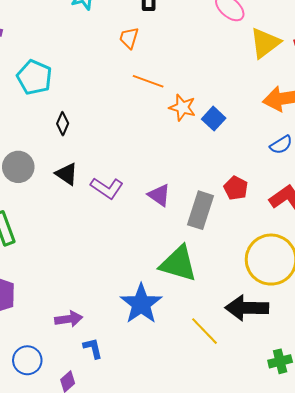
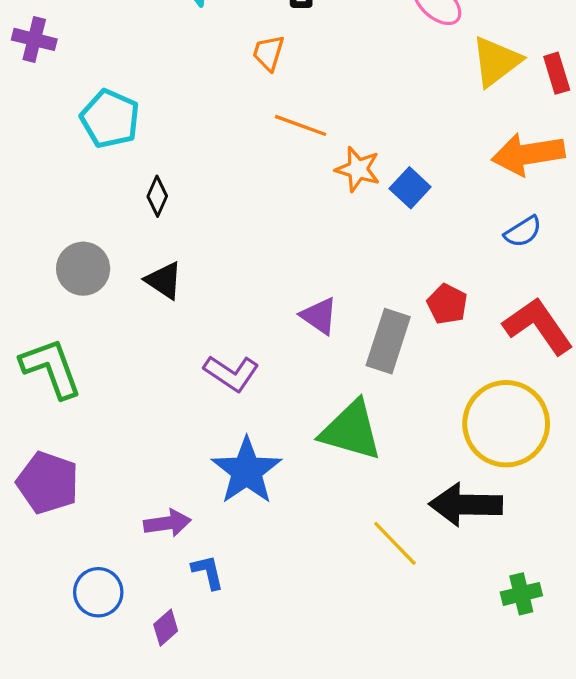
purple L-shape: (107, 188) -> (231, 373), moved
blue star: (141, 304) -> (247, 471), moved

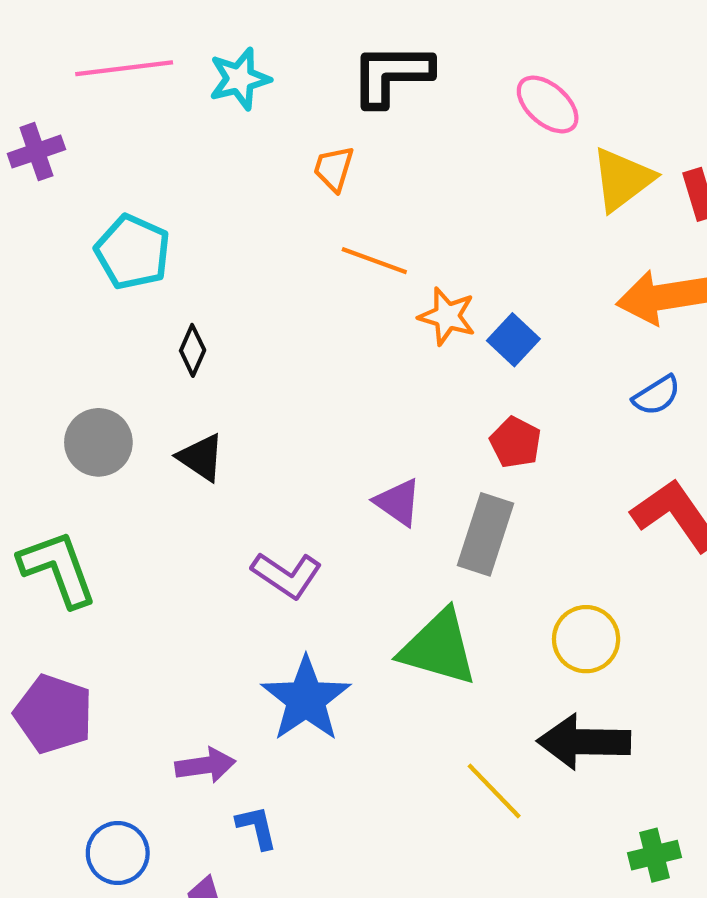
purple cross: (34, 39) -> (36, 152), turned -33
red pentagon: (447, 304) -> (515, 442), moved
yellow circle: (506, 424) -> (586, 639), moved, size x0.6

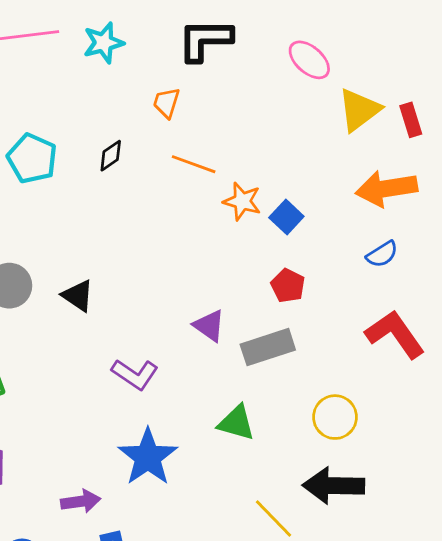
black diamond: (193, 350) -> (111, 156), moved, turned 32
gray rectangle: (486, 534) -> (268, 347), turned 54
green triangle: (438, 648) -> (236, 423), size x0.7

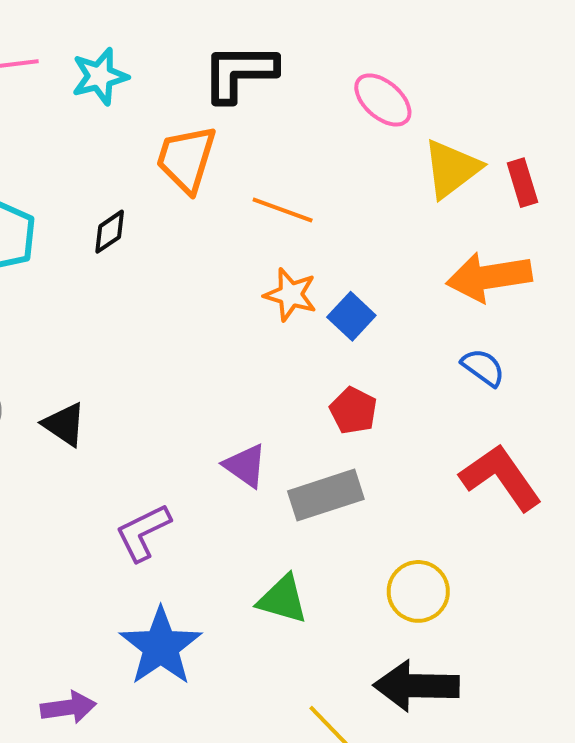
orange trapezoid: (166, 103) -> (186, 159), size x1.6
orange line: (194, 164) -> (283, 210), moved
blue semicircle: (382, 254) -> (483, 367), turned -112
purple L-shape: (135, 374) -> (143, 532), turned 120

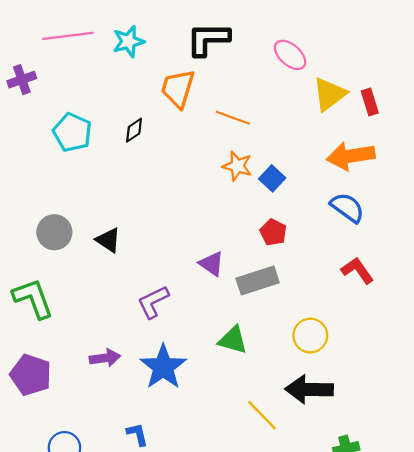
blue semicircle: (483, 367) -> (347, 208), size x1.4
red L-shape: (501, 477) -> (357, 270), size x0.7
purple arrow: (68, 707) -> (105, 358), moved

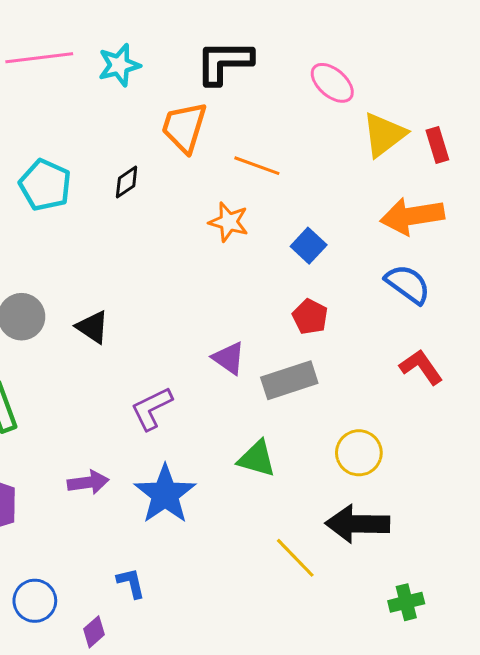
orange star: (237, 166) -> (229, 222), moved

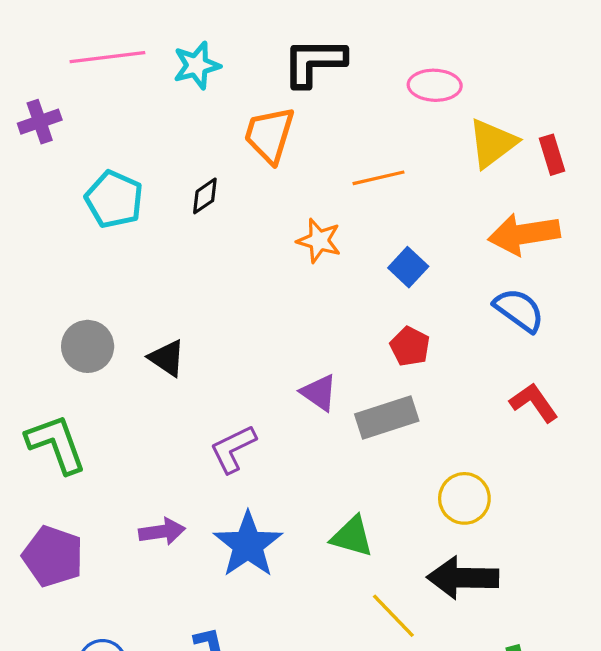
pink ellipse: (332, 83) -> (435, 85), turned -39
orange line: (257, 166) -> (378, 178), moved, turned -33
green triangle: (257, 459) -> (352, 536), moved

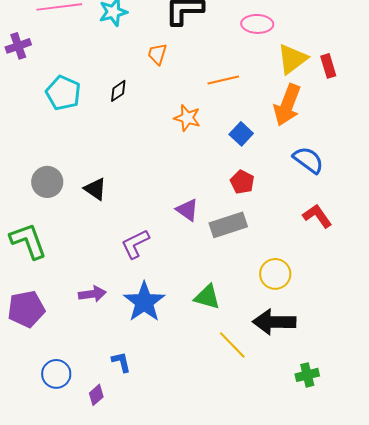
orange trapezoid: (269, 135) -> (157, 54), size x0.6
orange arrow: (524, 234) -> (287, 105), moved, turned -60
purple pentagon: (53, 556) -> (26, 309), turned -30

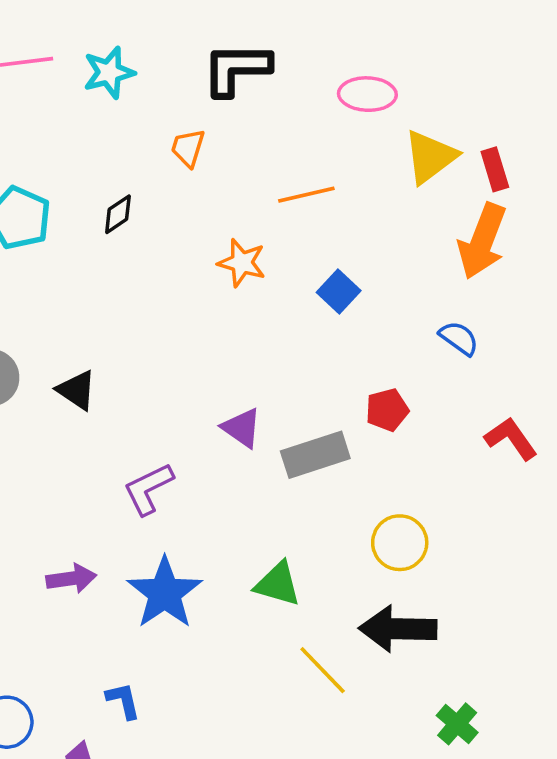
orange arrow: (287, 105) -> (482, 241), moved
blue semicircle: (308, 160) -> (459, 338), size x0.7
red pentagon: (242, 182) -> (387, 410), moved, turned 30
red L-shape: (317, 216) -> (511, 439), moved
green cross: (307, 375) -> (457, 724), turned -35

